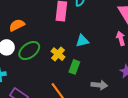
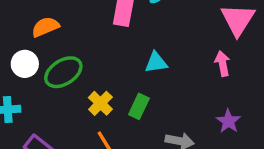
yellow cross: (58, 54) -> (100, 103), moved

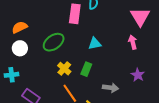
orange semicircle: (45, 27) -> (20, 27), moved
green ellipse: (63, 72) -> (54, 42), moved

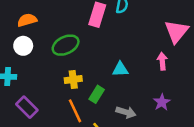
cyan triangle: (95, 44) -> (120, 69), moved
yellow cross: (64, 69) -> (73, 80), turned 32
green rectangle: (86, 69) -> (97, 94), moved

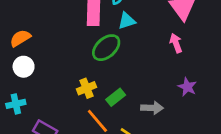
green ellipse: (66, 45) -> (106, 48), moved
cyan triangle: (120, 69) -> (127, 21), moved
green rectangle: (97, 94) -> (116, 97), turned 35

